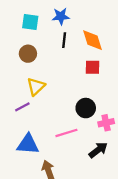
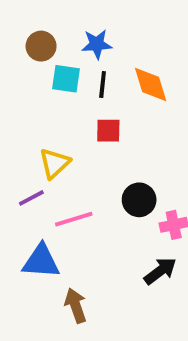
cyan square: (30, 22) -> (66, 79), moved
brown circle: (28, 54) -> (41, 46), moved
red square: (92, 67) -> (108, 131), moved
pink line: (66, 133) -> (74, 219), moved

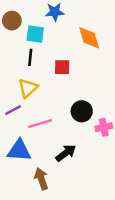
brown circle: (41, 46) -> (12, 21), moved
black line: (103, 85) -> (30, 57), moved
black arrow: (160, 271) -> (66, 153), moved

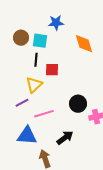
brown circle: (12, 21) -> (21, 38), moved
red square: (62, 67) -> (52, 70), moved

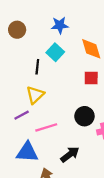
brown circle: (21, 38) -> (17, 30), moved
cyan square: (40, 41) -> (55, 52), moved, turned 35
red square: (52, 70) -> (91, 78), moved

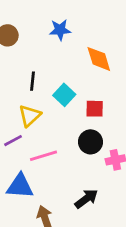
cyan square: (55, 52) -> (64, 95), moved
red square: (91, 78) -> (95, 109), moved
black arrow: (70, 154) -> (86, 199), moved

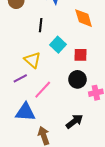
black line: (32, 81) -> (41, 25), moved
yellow triangle: (30, 116) -> (32, 60), turned -36
pink line: (43, 156) -> (43, 90), turned -30

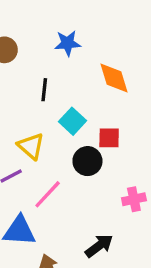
black circle: (77, 79) -> (87, 161), moved

